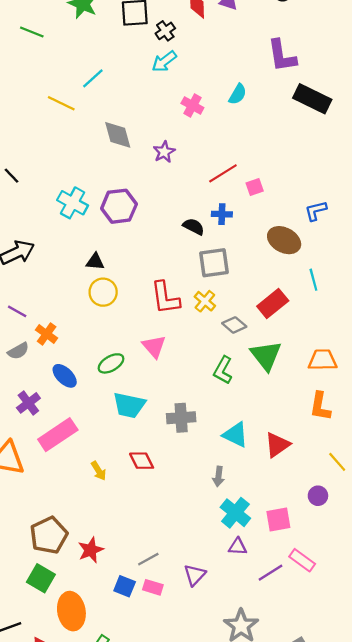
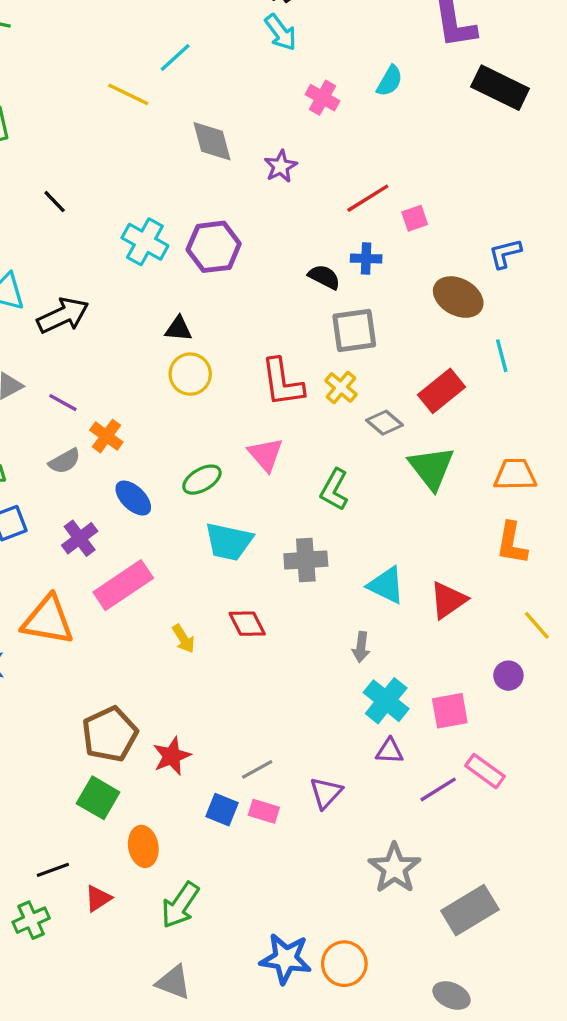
cyan arrow: (164, 61) -> (281, 32), turned -90
green L-shape: (223, 370) -> (334, 490), moved
orange ellipse: (71, 611) -> (143, 846), size x0.7

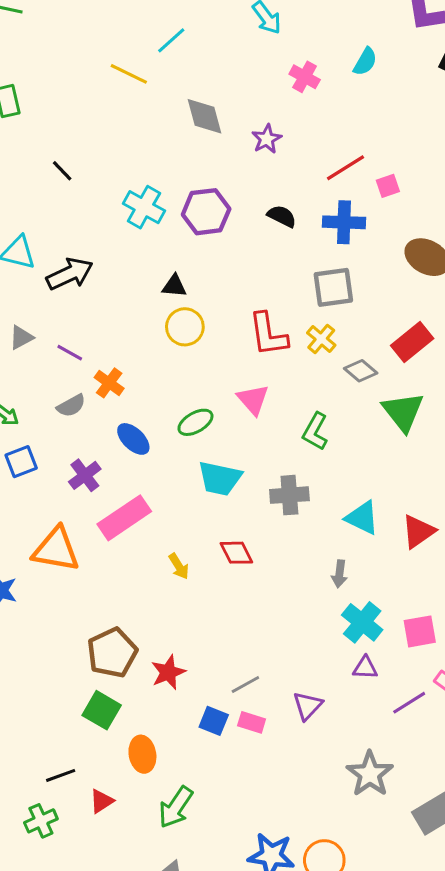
blue cross: (366, 258) -> (344, 222), size x1.5
black semicircle: (324, 277) -> (282, 216), moved

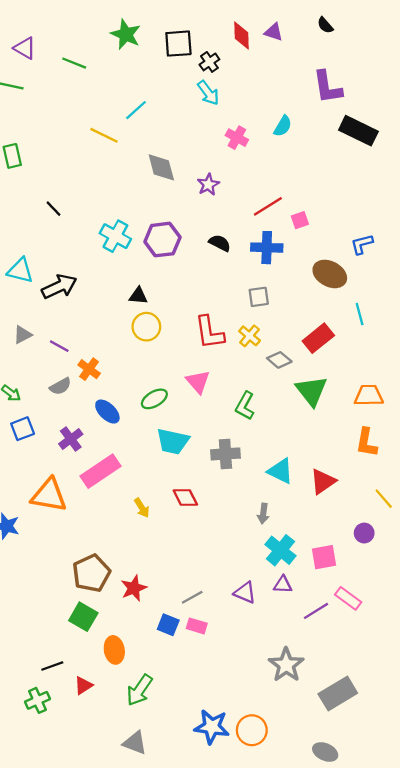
gray square: (333, 287) -> (259, 297), size x0.7
purple triangle: (308, 706) -> (245, 593), moved, turned -50

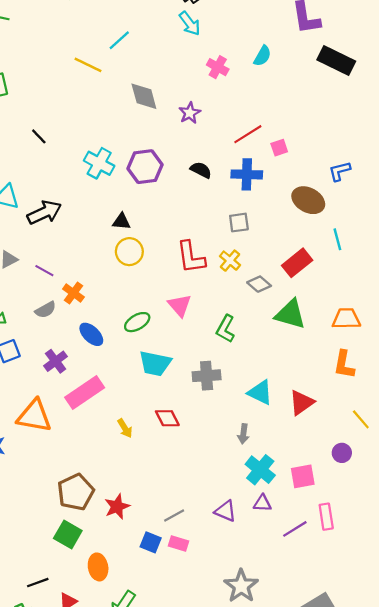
green triangle: (311, 391) -> (290, 314), turned -36
pink rectangle: (348, 598) -> (326, 517), turned 45
gray star: (286, 665) -> (241, 586), moved

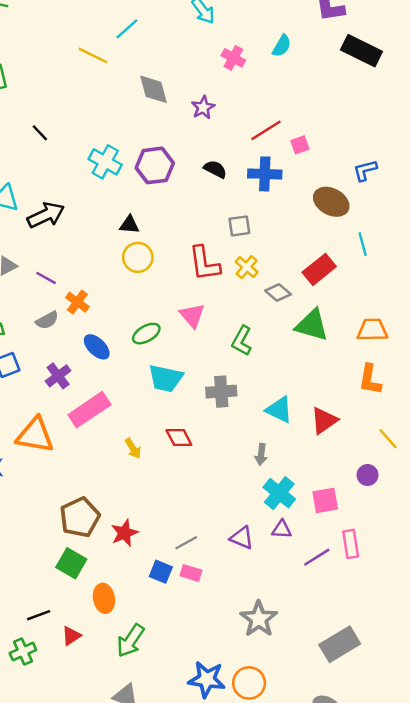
gray square: (239, 223) -> (239, 226), moved

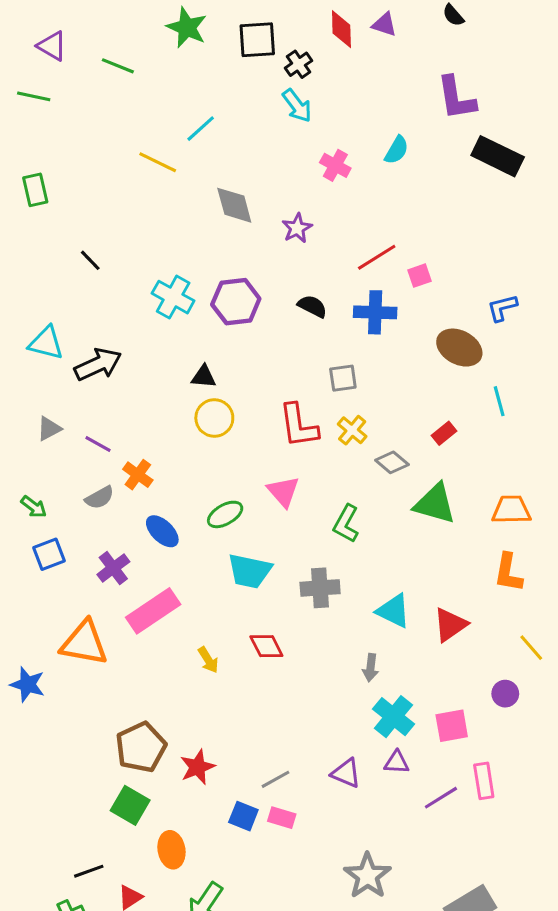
red rectangle: (319, 269) -> (444, 433), size x0.6

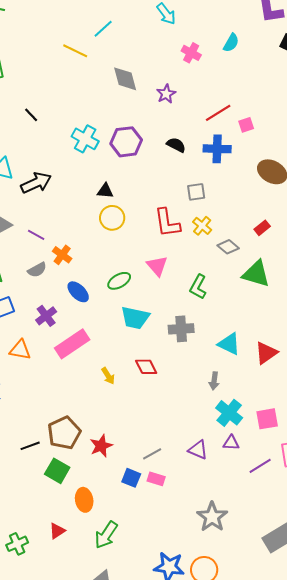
orange triangle: (84, 643) -> (20, 350), moved, size x0.7
black line: (89, 871) -> (30, 446), moved

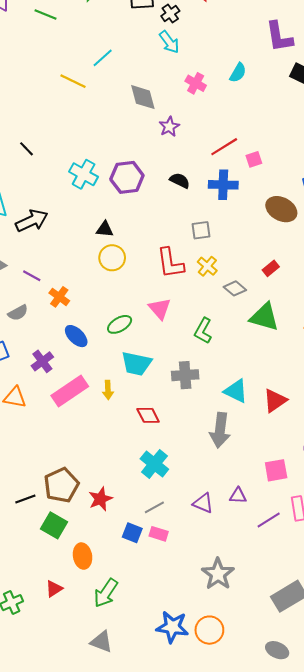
gray diamond: (125, 79) -> (143, 97), moved
gray semicircle: (37, 270) -> (18, 313), moved
yellow arrow: (108, 376) -> (108, 390), moved, turned 30
gray arrow: (214, 381) -> (220, 430), size x1.8
cyan cross: (229, 413) -> (154, 464), moved

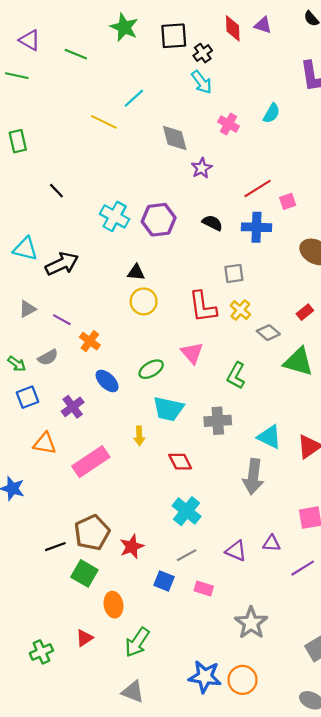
pink rectangle: (70, 391) -> (91, 462), moved
pink rectangle: (159, 534) -> (204, 588), moved

